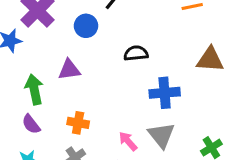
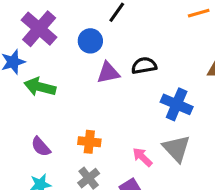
purple triangle: (69, 70) -> (108, 73), moved
green arrow: (34, 89) -> (40, 87), moved, turned -60
blue cross: (165, 93) -> (177, 104), turned 32

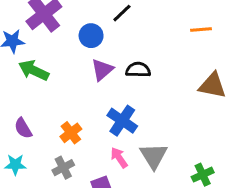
purple triangle: (108, 73) -> (102, 70), turned -40
blue cross: (177, 104) -> (122, 121), moved
orange cross: (89, 142) -> (71, 133), turned 35

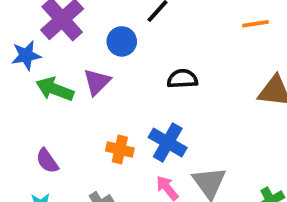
purple triangle: (102, 70) -> (97, 82), moved
orange cross: (71, 133) -> (120, 149), moved, turned -35

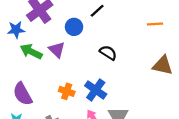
black semicircle: (182, 79) -> (108, 53), turned 30
purple triangle: (97, 82) -> (57, 50), turned -36
purple semicircle: (47, 161) -> (23, 94), size x1.5

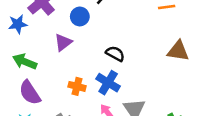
purple triangle: (57, 50) -> (63, 42), turned 42
green arrow: (31, 52) -> (25, 62), moved
black semicircle: (108, 53) -> (115, 54), moved

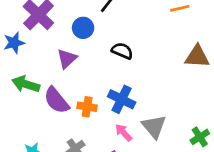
black semicircle: (115, 54) -> (122, 51), moved
purple semicircle: (30, 93) -> (56, 100), moved

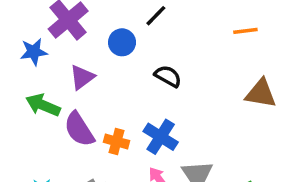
purple triangle: (67, 59) -> (82, 77), moved

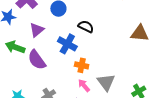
blue cross: (161, 137) -> (67, 44), moved
orange cross: (116, 141) -> (82, 65), moved

